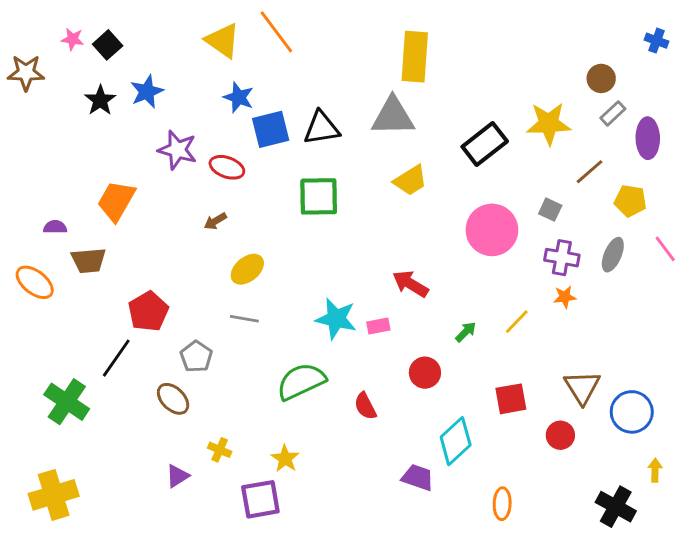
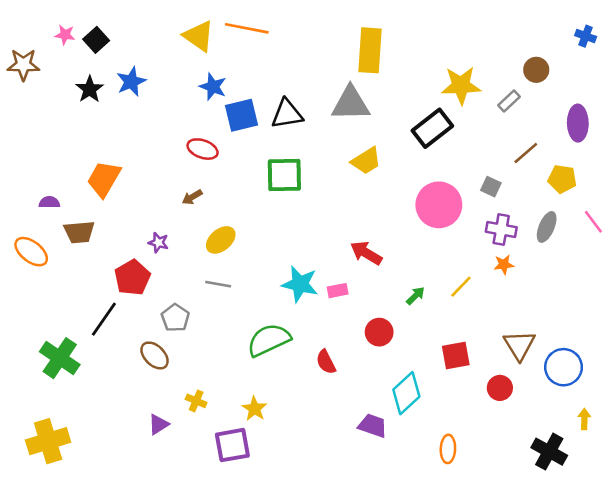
orange line: (276, 32) -> (247, 28), turned -42
gray rectangle: (613, 113) -> (509, 101), moved
yellow star: (549, 124) -> (461, 85), moved
purple star: (177, 150) -> (158, 243), moved, size x0.6

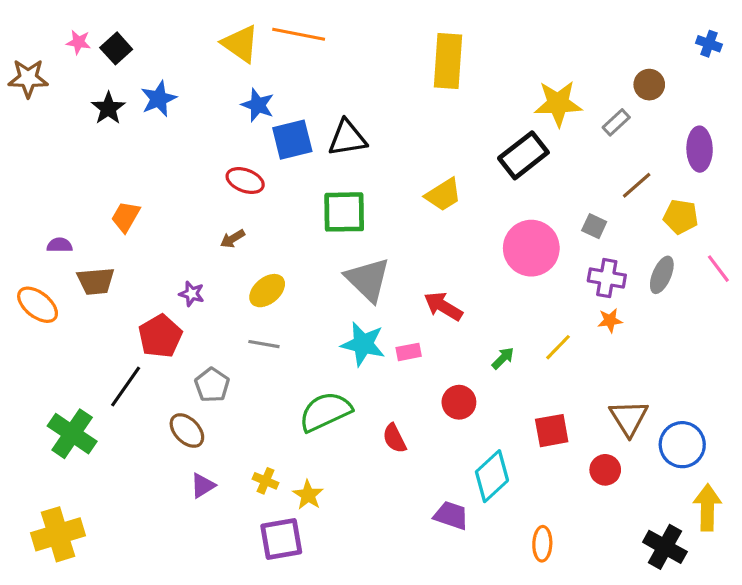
gray triangle: (351, 104) -> (368, 280), moved, turned 45
orange trapezoid: (104, 179) -> (126, 217), size x0.7
yellow cross: (196, 401) -> (266, 481), moved
yellow arrow: (584, 419) -> (707, 508), size x1.8
purple triangle: (158, 424) -> (203, 486), moved

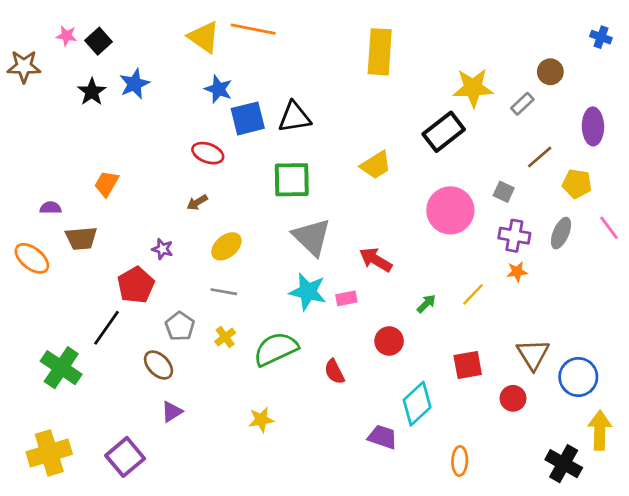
yellow cross: (266, 481) -> (225, 337), moved, turned 30
yellow star: (308, 495) -> (261, 420), turned 30
purple square: (281, 539) -> (125, 457), moved, turned -30

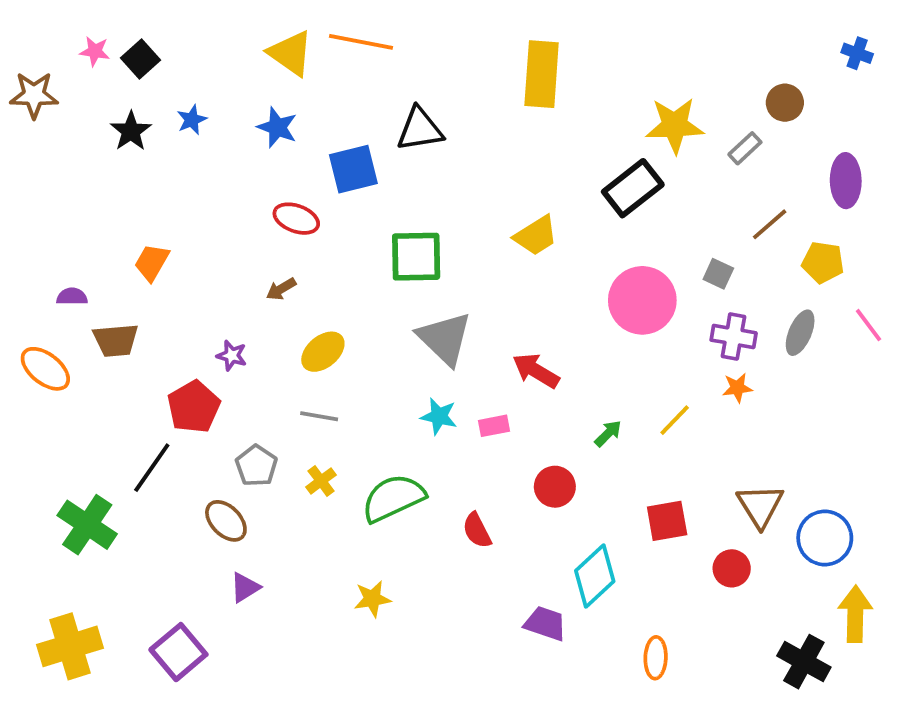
blue star: (134, 84) -> (192, 120), size x0.7
blue star: (218, 89) -> (277, 127), moved
black triangle: (294, 117) -> (420, 129), moved
cyan star: (308, 292) -> (439, 416), size x0.7

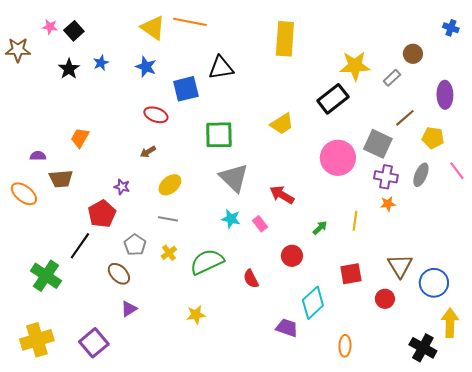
gray square: (718, 274) -> (378, 144), size x1.8
yellow line: (675, 420) -> (355, 221), turned -36
pink rectangle: (494, 426) -> (260, 224), turned 63

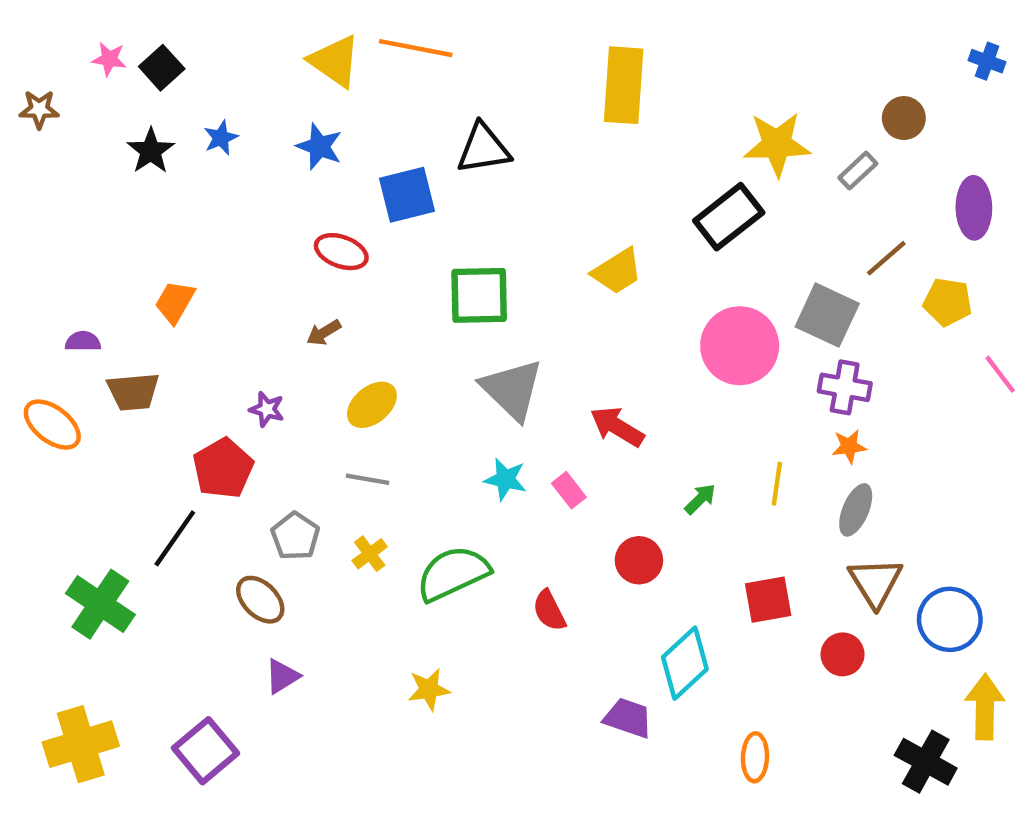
brown star: (18, 50) -> (39, 109), size x0.7
gray ellipse: (421, 175) -> (856, 510), moved

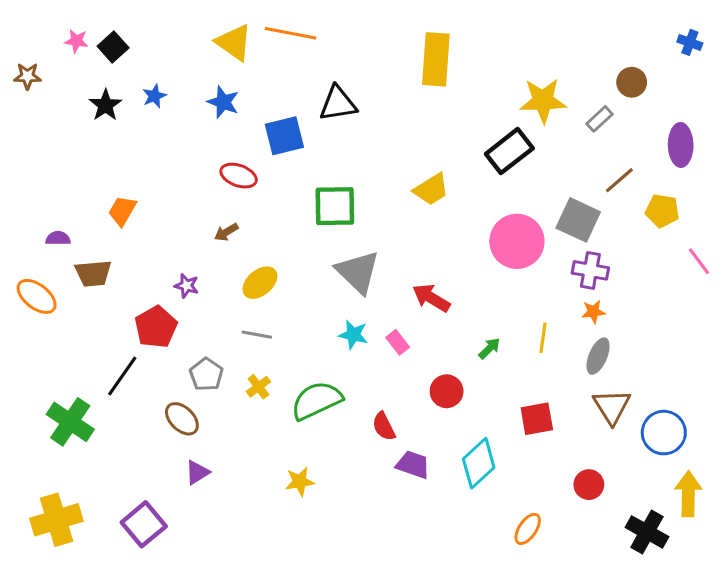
red circle: (843, 654) -> (589, 485), moved
purple trapezoid: (628, 718) -> (413, 465), moved
orange ellipse: (755, 757) -> (528, 529), turned 32

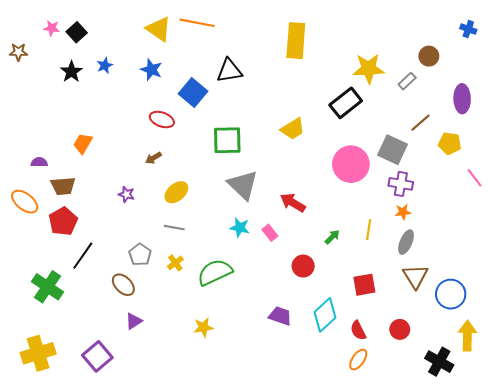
blue square: (284, 136) -> (193, 92), turned -36
red pentagon: (156, 327) -> (63, 221), moved
red semicircle: (384, 426) -> (358, 330), moved

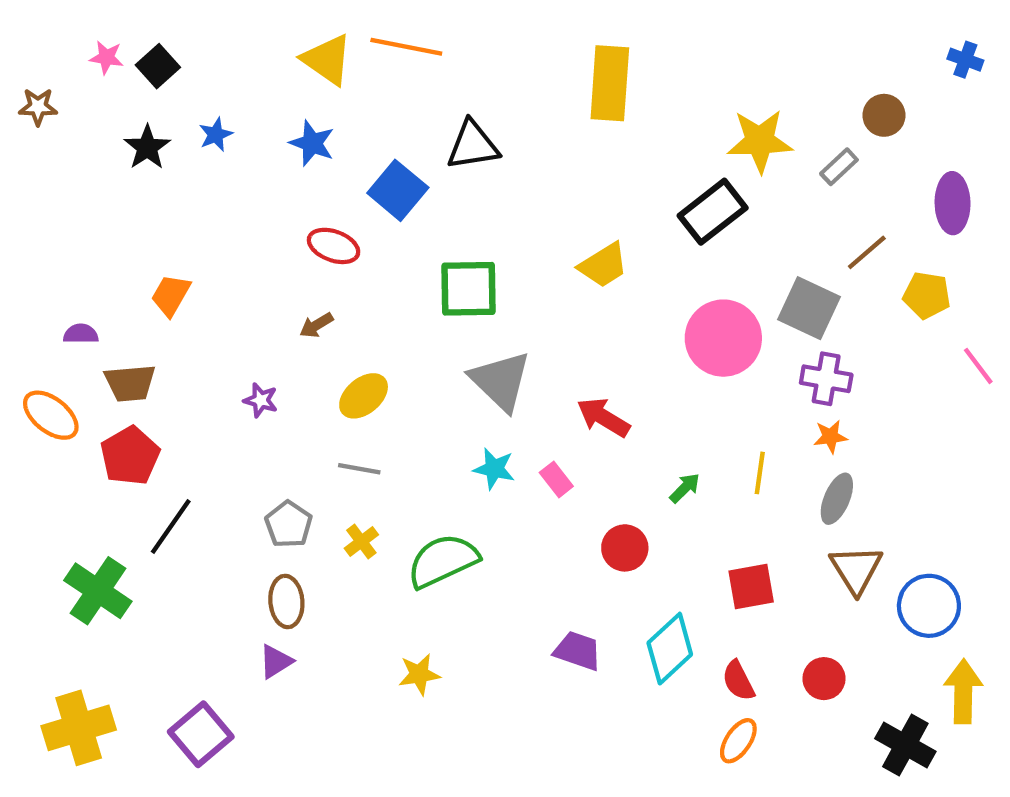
brown ellipse: (123, 285) -> (286, 601), moved, turned 40

